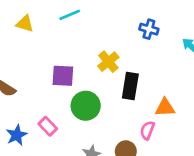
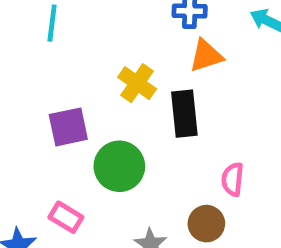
cyan line: (70, 15) -> (52, 23), turned -45
orange triangle: (165, 108) -> (206, 56), moved

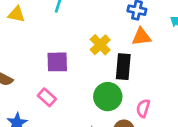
green circle: (119, 166) -> (108, 97), moved
pink rectangle: (66, 217) -> (47, 97), moved

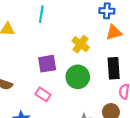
black rectangle: (123, 67) -> (114, 68), moved
green circle: (108, 97) -> (78, 77), moved

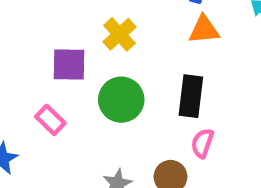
yellow cross: (81, 44) -> (119, 34), moved

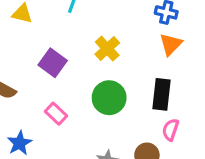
orange triangle: (204, 30) -> (171, 44), turned -40
purple square: (69, 64) -> (53, 63), moved, turned 36

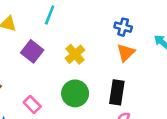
purple square: (53, 63) -> (32, 51), moved

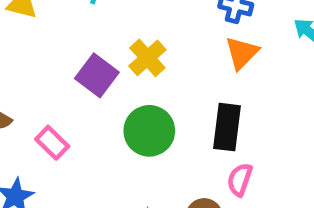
purple square: (32, 51) -> (97, 75), moved
pink rectangle: (32, 105) -> (52, 143), moved

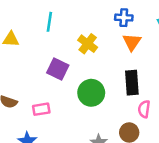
yellow cross: (147, 58) -> (88, 44), moved
pink rectangle: (52, 143) -> (41, 109), turned -42

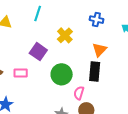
orange triangle: (132, 42) -> (99, 50), moved
pink rectangle: (41, 109) -> (21, 73), moved
pink semicircle: (144, 109) -> (79, 93), moved

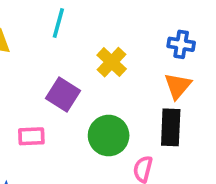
blue cross: (96, 20) -> (181, 44), moved

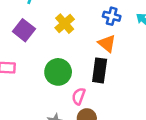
orange triangle: (178, 86) -> (107, 43), turned -36
purple square: (63, 95) -> (24, 30), moved

